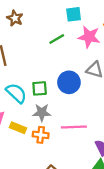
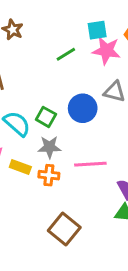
cyan square: (74, 14) -> (97, 30), moved
green square: (40, 88) -> (46, 117), turned 35

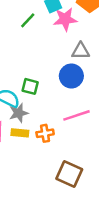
green line: (66, 54) -> (28, 20), moved
blue circle: (83, 108) -> (71, 76), moved
gray star: (50, 147) -> (19, 113), moved

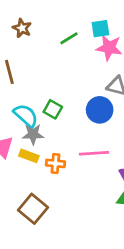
brown square: (69, 174) -> (33, 209), moved

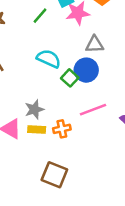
green square: (53, 109) -> (70, 78), moved, turned 30
cyan semicircle: (26, 115) -> (49, 59), moved

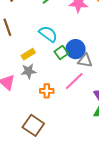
gray triangle: (95, 44) -> (85, 61), moved
pink line: (93, 110) -> (74, 81), turned -35
yellow rectangle: (37, 129) -> (28, 54), moved, turned -48

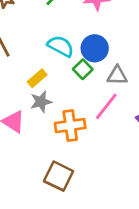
blue circle: (76, 49) -> (95, 48), moved
orange cross: (47, 91) -> (70, 126), size x1.5

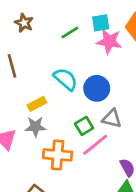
green square: (83, 69) -> (84, 126), moved

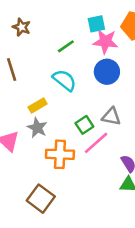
green line: (70, 33) -> (66, 46), moved
blue circle: (97, 88) -> (107, 72), moved
gray star: (35, 127) -> (37, 128), turned 30

